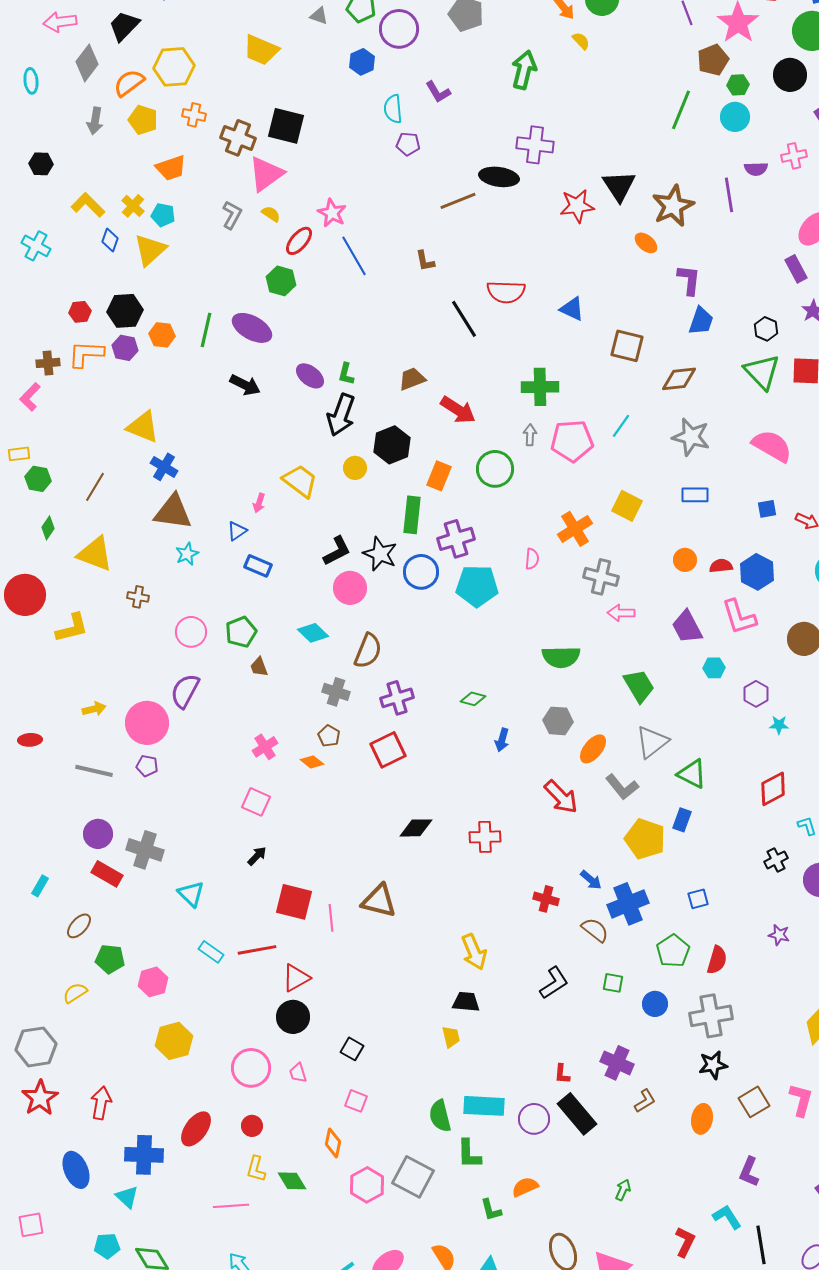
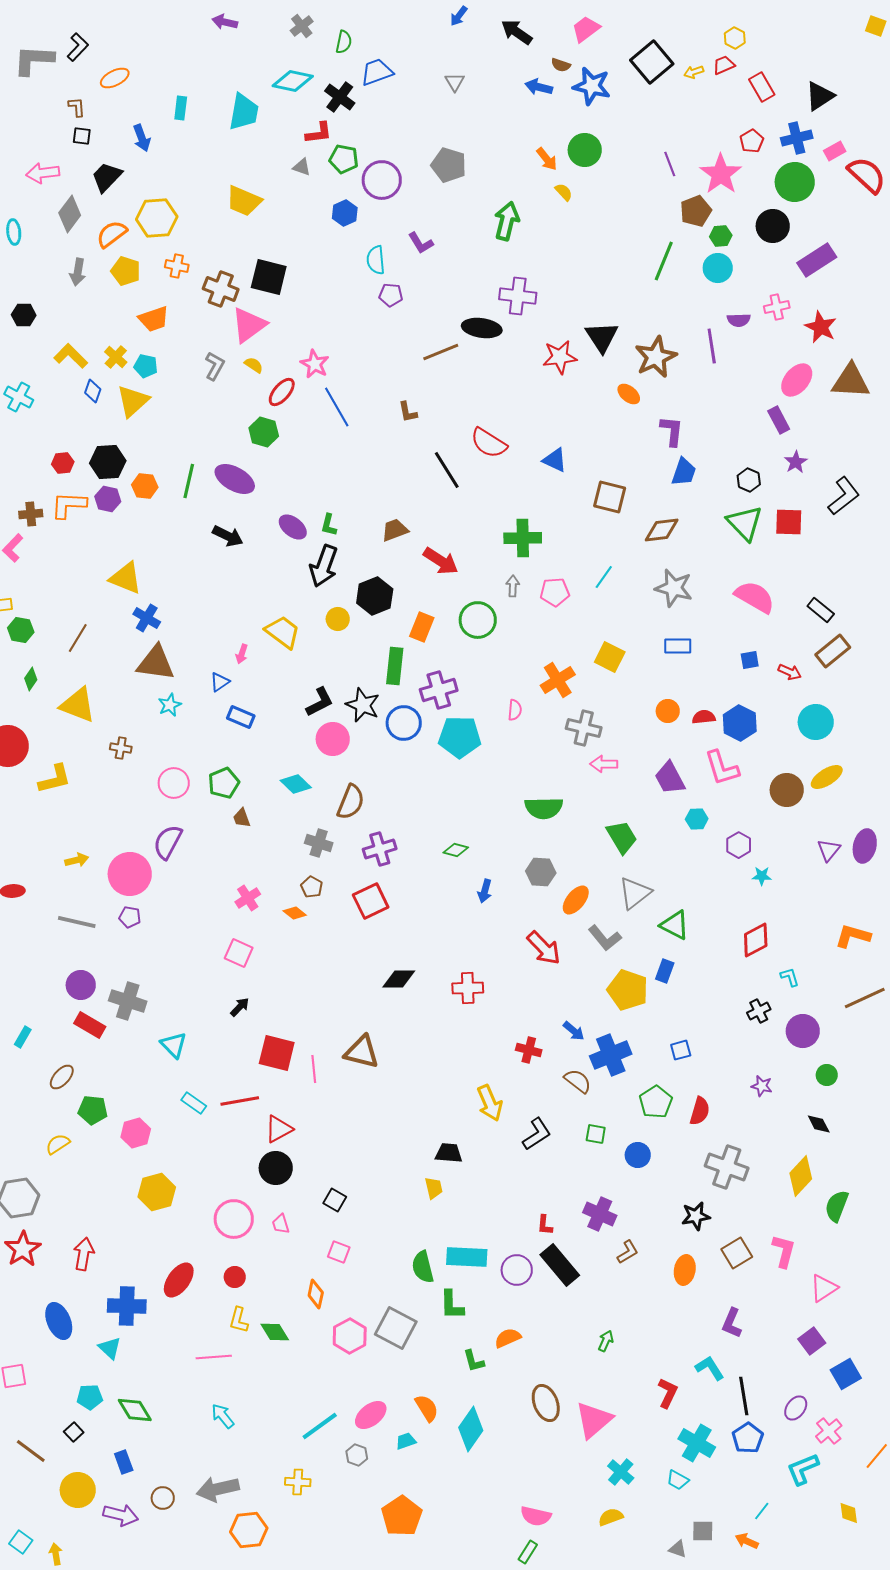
red semicircle: (506, 292) -> (489, 443), turned 30
pink pentagon: (572, 441) -> (555, 592), size x0.7
yellow arrow: (474, 952) -> (490, 1103), moved
gray cross: (711, 1016) -> (727, 1167), moved, turned 30

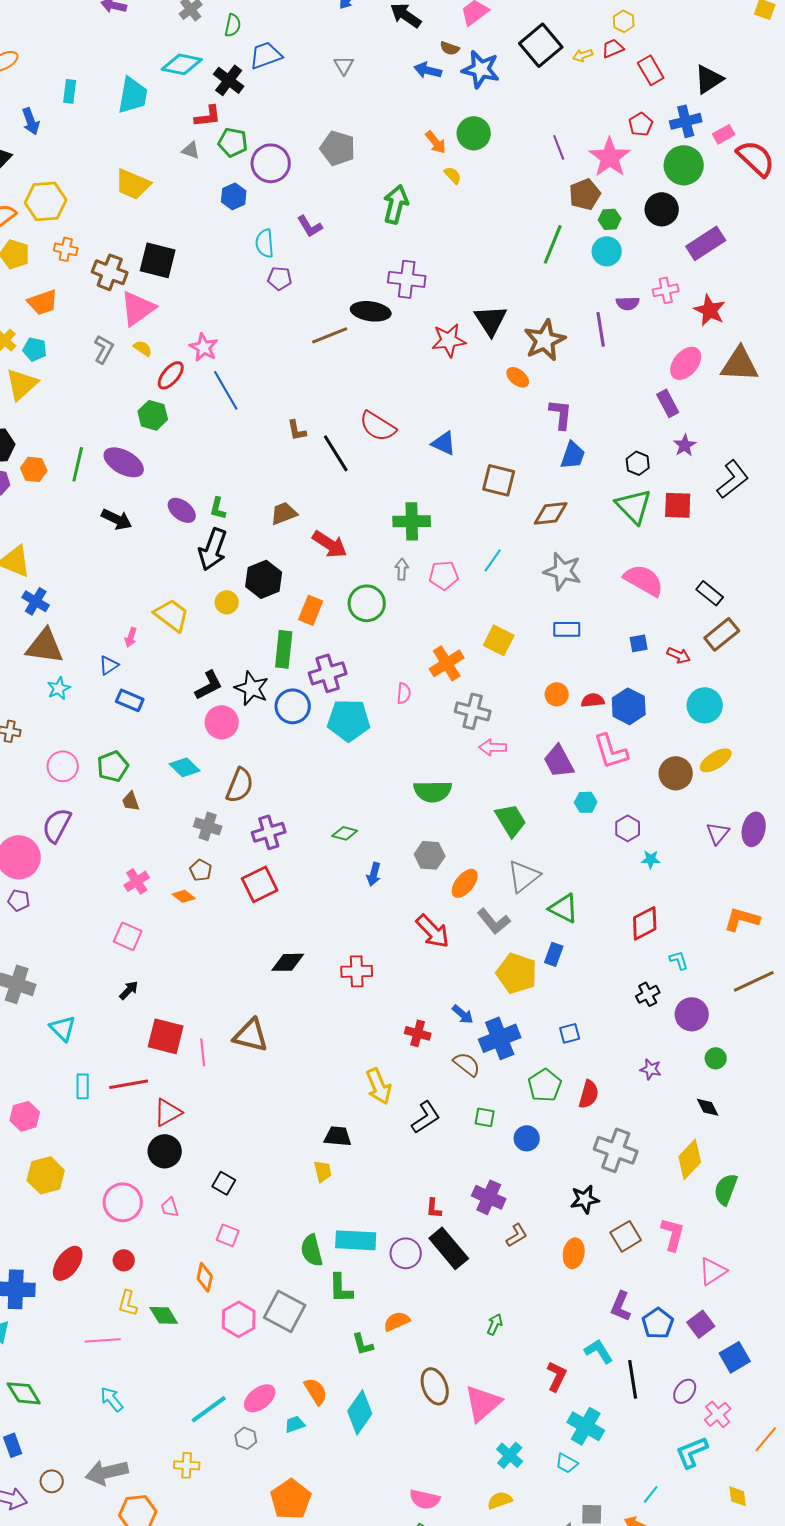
brown L-shape: (408, 412) -> (297, 430), moved
cyan rectangle: (194, 1103) -> (83, 1086), turned 55
blue pentagon: (748, 1438) -> (658, 1323), moved

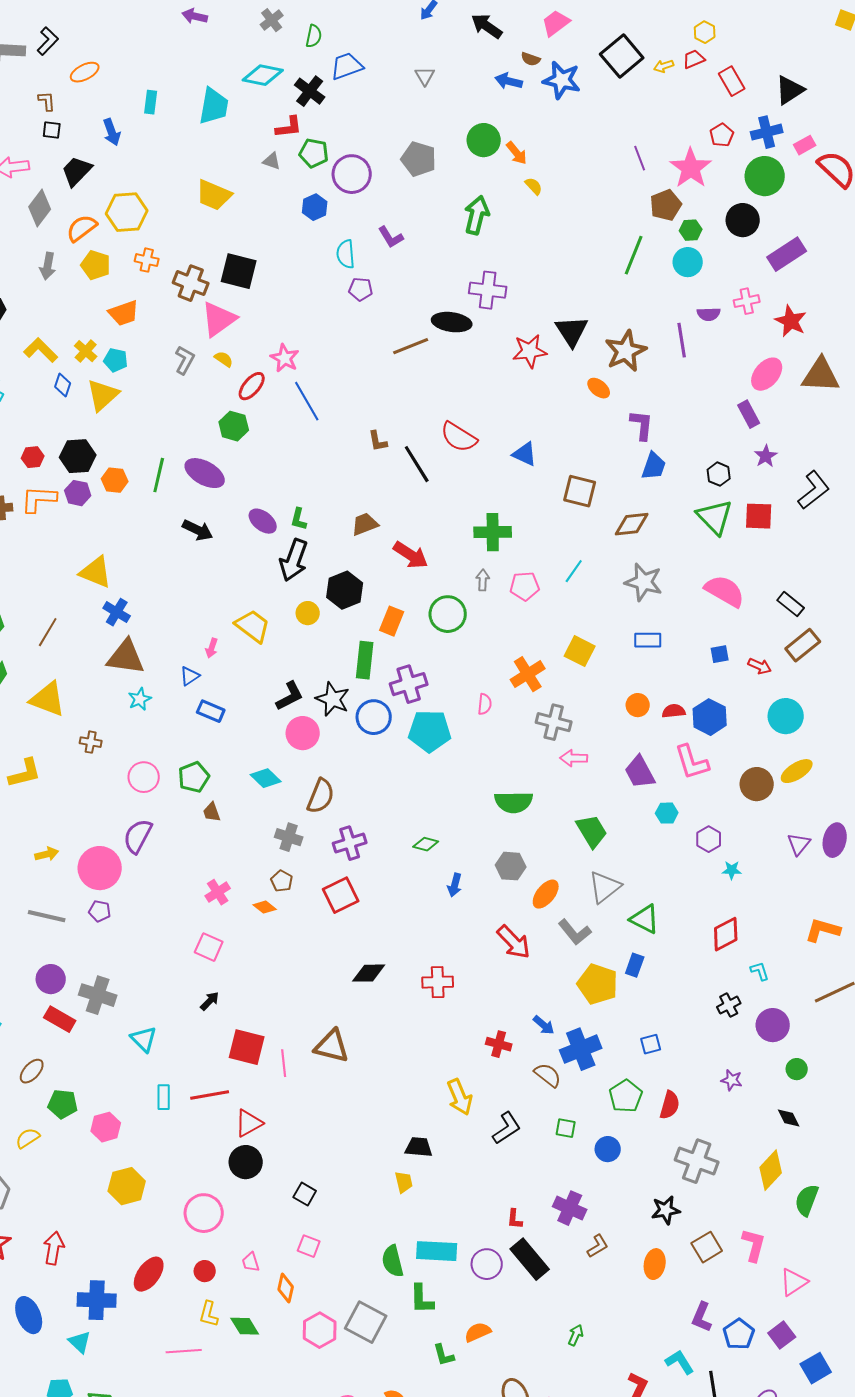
green circle: (474, 133) -> (484, 140), moved
pink trapezoid: (170, 1207) -> (251, 1262), moved

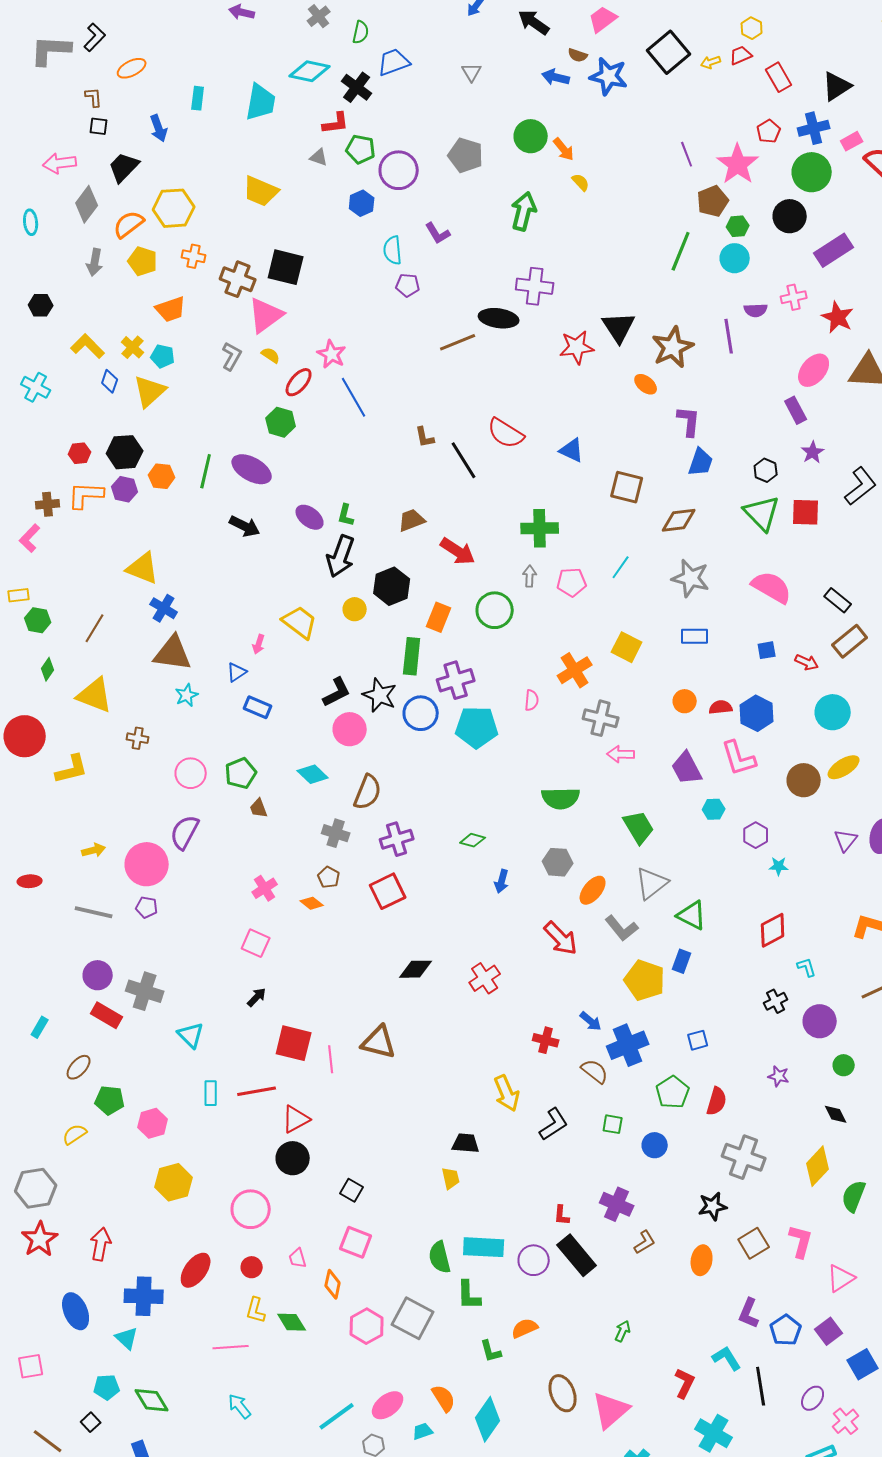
red cross: (438, 982) -> (485, 978), turned -32
pink square: (309, 1246) -> (356, 1242), size x1.4

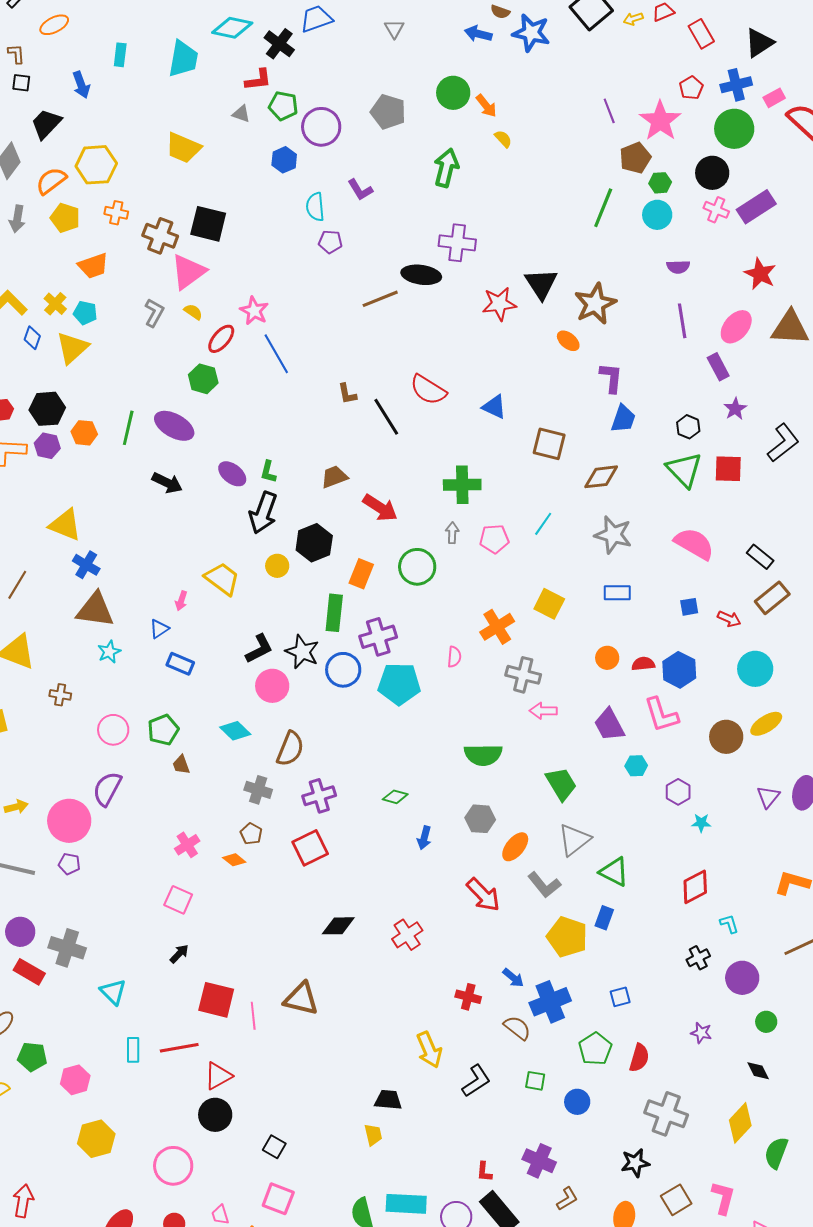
pink cross: (794, 297) -> (716, 210), moved, turned 35
purple line: (729, 336) -> (682, 321), moved

